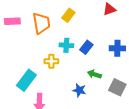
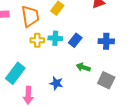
yellow cross: (51, 61) -> (37, 40), moved
blue star: (79, 90) -> (56, 83), moved

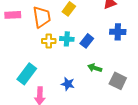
blue cross: (106, 41) -> (118, 32), moved

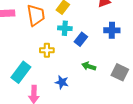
cyan cross: (67, 39) -> (65, 28), moved
yellow cross: (49, 41) -> (47, 50), moved
gray square: (118, 81) -> (120, 72), moved

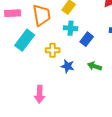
cyan rectangle: (21, 72) -> (25, 40), moved
blue star: (62, 82) -> (68, 66), moved

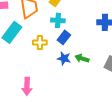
blue rectangle: (87, 39) -> (64, 37), moved
blue star: (68, 66) -> (64, 58), moved

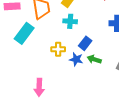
blue rectangle: (64, 37) -> (85, 43), moved
yellow cross: (40, 42) -> (58, 49), moved

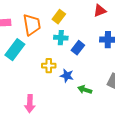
blue rectangle: (85, 43) -> (78, 48), moved
green arrow: (94, 59) -> (85, 90), moved

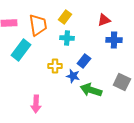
red triangle: (100, 11) -> (104, 20), moved
blue rectangle: (78, 48) -> (84, 61), moved
green arrow: (85, 90) -> (91, 90), size x1.5

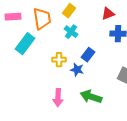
cyan cross: (67, 38) -> (71, 32), turned 32
green arrow: (91, 90) -> (91, 97), moved
pink arrow: (36, 104) -> (58, 98), moved

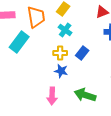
yellow cross: (59, 60) -> (60, 53), moved
blue star: (77, 70) -> (61, 71), moved

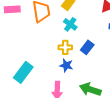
cyan rectangle: (19, 42) -> (23, 72), moved

